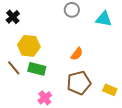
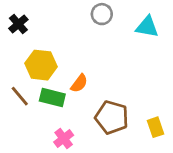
orange semicircle: (77, 54) -> (79, 83), moved
brown pentagon: (79, 83) -> (112, 117), turned 30
yellow rectangle: (110, 90) -> (156, 127), turned 48

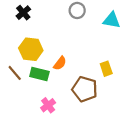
black cross: (18, 24) -> (23, 13), moved
yellow rectangle: (156, 127) -> (106, 69), moved

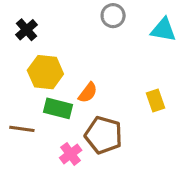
black cross: (23, 13) -> (27, 30), moved
brown line: (15, 73) -> (22, 129), moved, turned -42
brown pentagon: (85, 89) -> (104, 135), moved

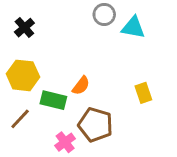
cyan triangle: (163, 30) -> (133, 28), moved
yellow hexagon: (45, 72) -> (23, 75), moved
brown line: (22, 129) -> (20, 119), turned -55

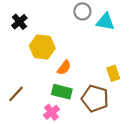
yellow hexagon: (23, 75) -> (42, 47), moved
green rectangle: (53, 100) -> (62, 92), moved
brown pentagon: (96, 125) -> (95, 99), moved

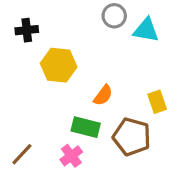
black cross: (19, 22) -> (27, 30), turned 35
orange semicircle: (64, 68) -> (103, 95), moved
brown line: (16, 94) -> (22, 154), moved

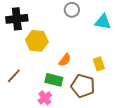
black cross: (27, 30) -> (17, 19), size x1.5
cyan triangle: (146, 30) -> (103, 22), moved
brown line: (22, 154) -> (14, 76), moved

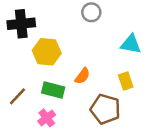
cyan triangle: (103, 22) -> (131, 44), moved
green rectangle: (54, 80) -> (53, 90), moved
pink cross: (45, 98) -> (47, 118), moved

